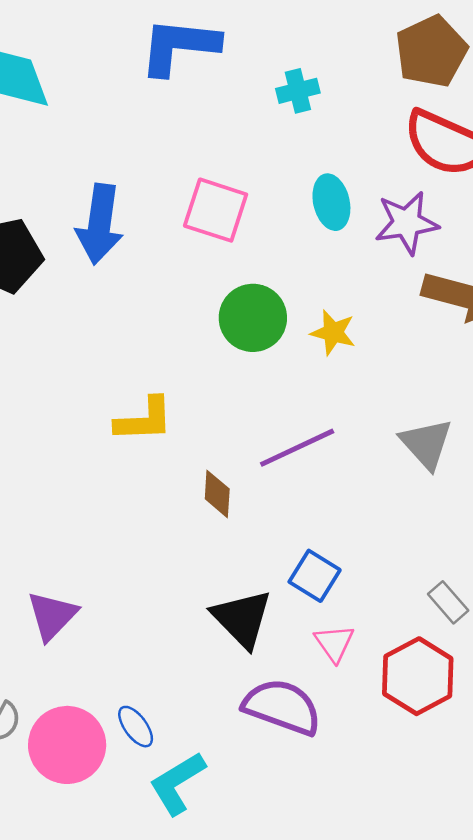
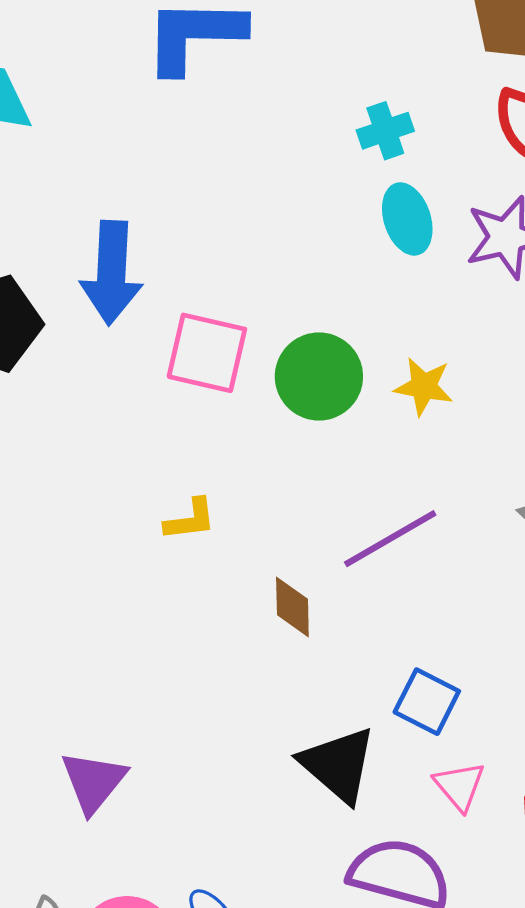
cyan cross: (298, 91) -> (385, 131), moved
pink square: (216, 210) -> (207, 353), moved
yellow L-shape: (144, 420) -> (190, 520), size x0.7

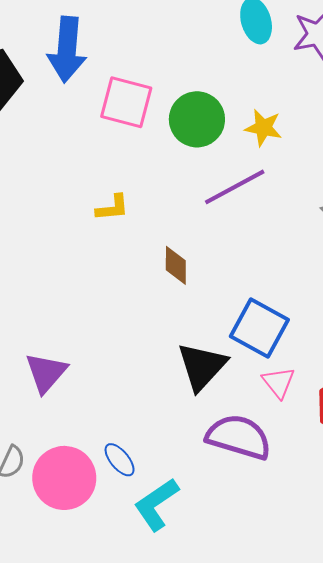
purple line: (390, 539) -> (235, 187), moved
blue square: (427, 702) -> (259, 328), size x1.4
black triangle: (338, 765) -> (202, 366), turned 30

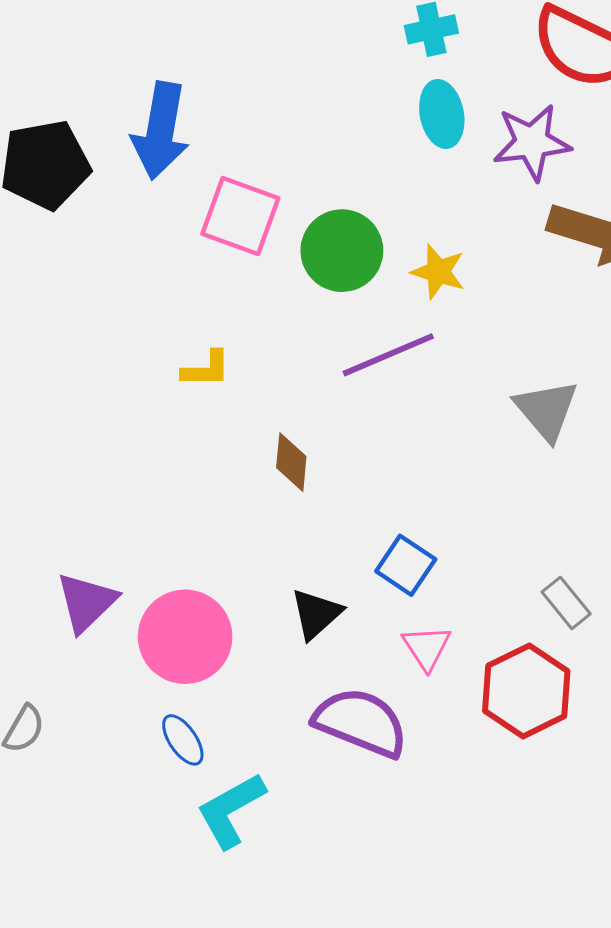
blue square: (259, 328) -> (406, 565), size x0.7
black triangle: (202, 366) -> (316, 614), size x0.7
pink circle: (64, 478) -> (185, 637), moved

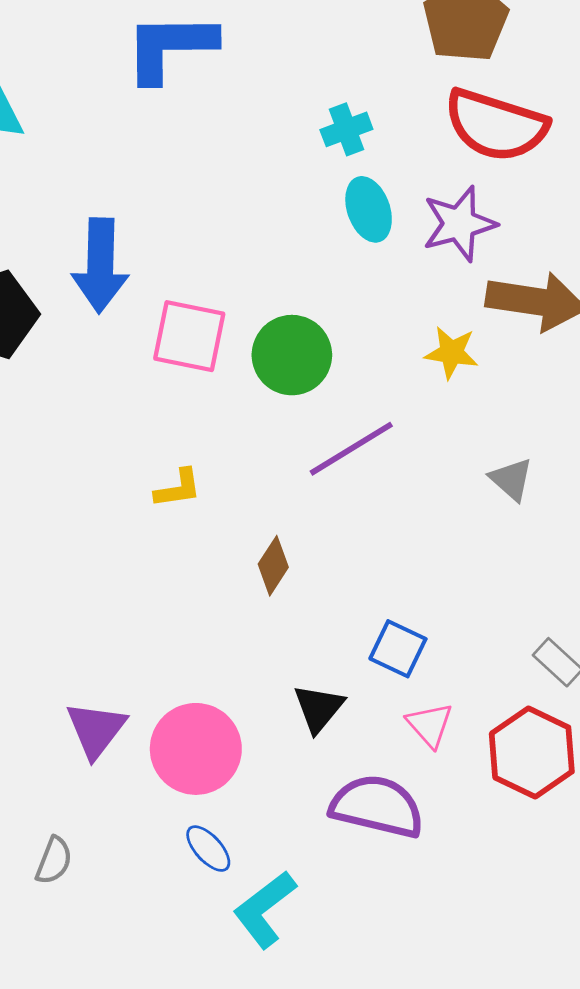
yellow star: (438, 272) -> (452, 353), moved
gray triangle: (546, 410) -> (511, 479), size x0.7
brown diamond: (291, 462) -> (273, 566), turned 36

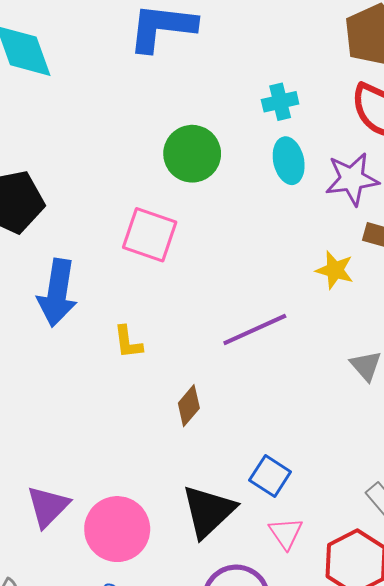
blue arrow: (100, 265) -> (57, 293), moved
green circle: (292, 355) -> (192, 154), moved
yellow L-shape: (178, 488) -> (128, 342), turned 84
black triangle: (319, 708) -> (208, 511), size x1.5

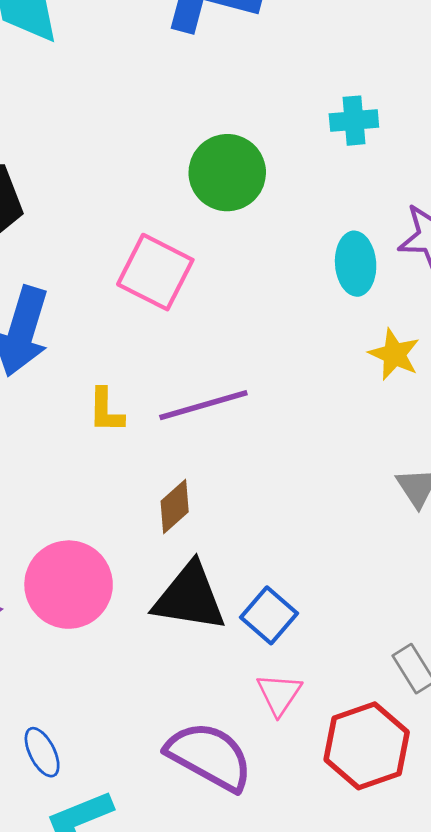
cyan ellipse: (289, 161) -> (356, 264), moved
purple line: (255, 329) -> (203, 405), moved
black triangle: (208, 511) -> (190, 597), moved, turned 44
pink circle: (117, 529) -> (69, 585), moved

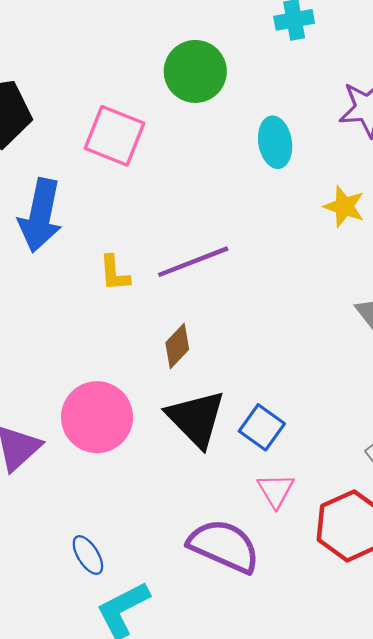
cyan ellipse: (356, 264) -> (275, 142), moved
pink square: (155, 272) -> (114, 136), moved
black triangle: (190, 597) -> (196, 419), turned 42

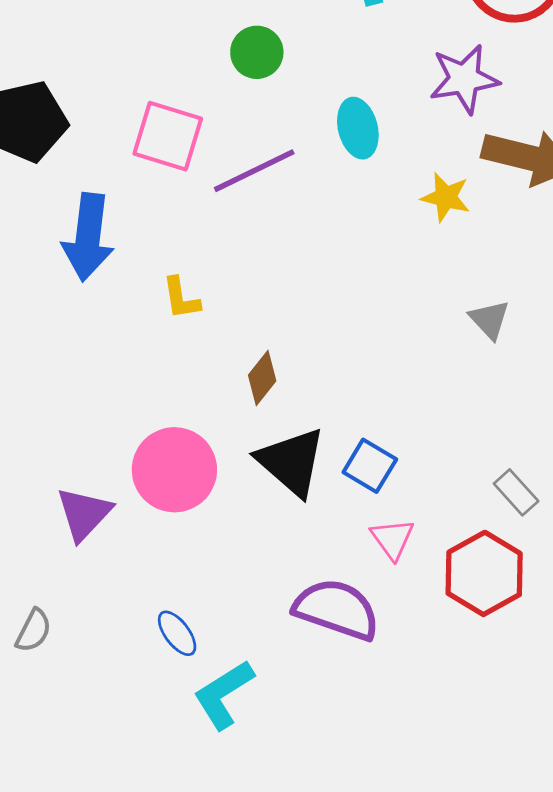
green circle: (195, 71) -> (257, 52), size x0.7
purple line: (193, 262) -> (254, 171), moved

